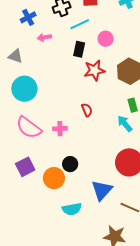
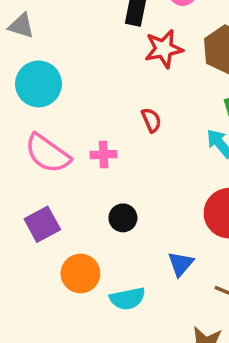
orange circle: (54, 178) -> (80, 273), moved
blue triangle: (102, 190) -> (181, 264), size x0.7

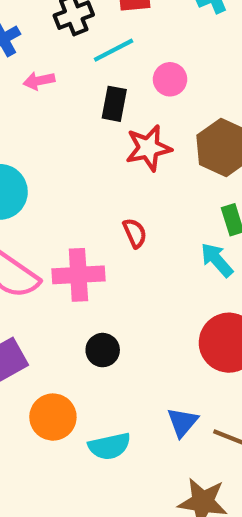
pink cross: (104, 155) -> (78, 275), size x1.6
blue triangle: (181, 264) -> (182, 422), moved

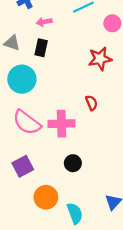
black rectangle: (114, 104) -> (41, 48), moved
cyan semicircle: (109, 446) -> (75, 213), turned -100

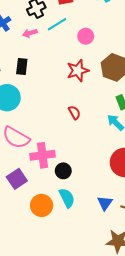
pink arrow: (44, 22) -> (30, 33), moved
pink cross: (62, 124) -> (42, 155), moved
cyan semicircle: (75, 213) -> (67, 198), moved

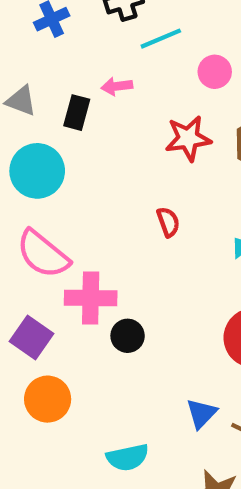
pink arrow: (30, 33) -> (117, 86), moved
purple square: (17, 179) -> (32, 337), turned -30
cyan semicircle: (67, 198) -> (128, 457), moved, turned 96
orange circle: (42, 205) -> (48, 399), moved

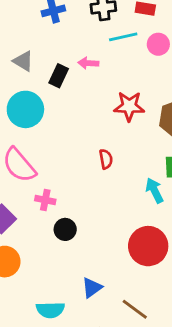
pink circle: (215, 72) -> (158, 44), moved
pink cross: (91, 298) -> (45, 200), size x0.6
blue triangle: (201, 413) -> (92, 288), moved

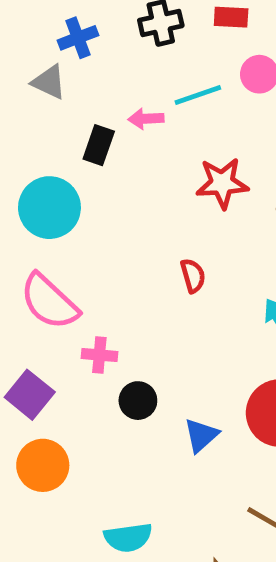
cyan line: (123, 37) -> (198, 95), moved
gray triangle: (23, 61) -> (49, 82), moved
blue triangle: (92, 288) -> (201, 435), moved

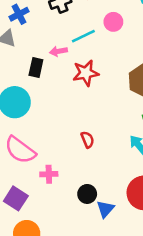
red star: (222, 183) -> (86, 73), moved
red semicircle: (193, 276) -> (87, 140), moved
black circle: (138, 401) -> (87, 194), moved

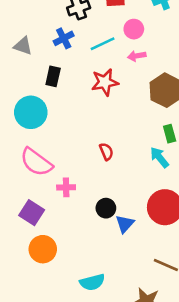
blue cross: (19, 14) -> (64, 38), moved
pink arrow: (58, 51) -> (137, 56), moved

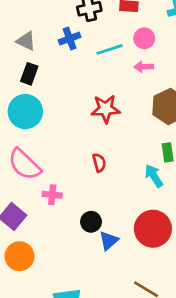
black rectangle: (53, 76) -> (29, 74), moved
red star: (105, 82) -> (105, 109), moved

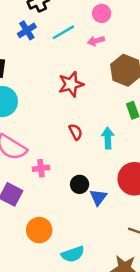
pink circle: (144, 38) -> (102, 13), moved
cyan arrow: (154, 176) -> (108, 138), moved, turned 42
orange circle: (20, 256) -> (39, 230), moved

